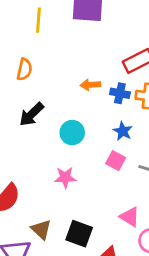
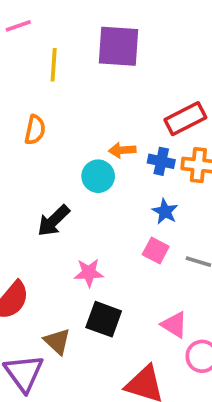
black arrow: (31, 114) -> (54, 221), moved
cyan circle: (72, 133) -> (98, 176), moved
black square: (79, 234) -> (104, 319), moved

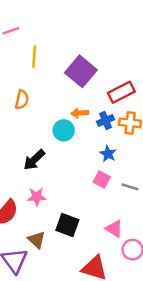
purple square: (119, 46) -> (81, 71), moved, turned 36
blue cross: (161, 161) -> (105, 120), turned -35
pink star: (89, 273) -> (37, 197), moved

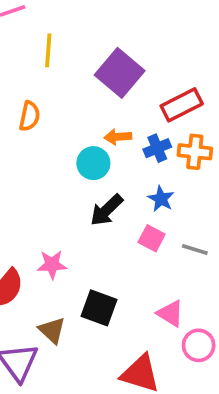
black arrow: (34, 160) -> (107, 210), moved

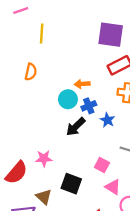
purple square: (120, 73) -> (111, 35), moved, turned -32
blue cross: (157, 148) -> (89, 106), moved
pink square: (152, 238) -> (102, 165), moved

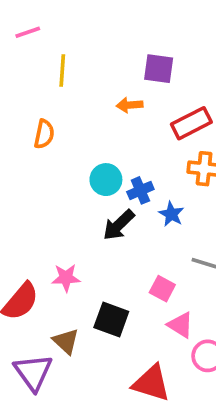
purple square: (111, 35) -> (159, 69), moved, size x0.7
orange arrow: (82, 84) -> (130, 105), moved

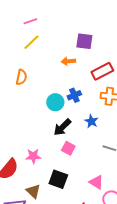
pink line: (28, 32) -> (30, 21), moved
yellow line: (62, 70) -> (31, 42), turned 42
blue cross: (140, 190) -> (74, 95), moved
pink square: (162, 289) -> (68, 148), moved

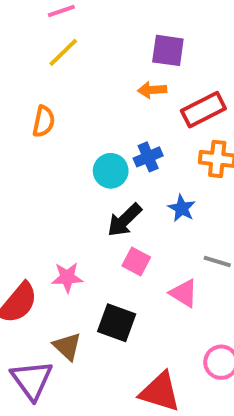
orange arrow: (68, 61) -> (152, 90), moved
pink triangle: (96, 182) -> (184, 293), moved

